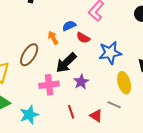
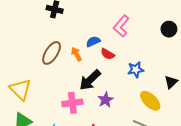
blue star: (110, 53) -> (136, 70), size x0.7
brown ellipse: (29, 55) -> (52, 53), moved
yellow ellipse: (124, 83) -> (150, 101), turned -30

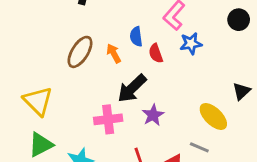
blue semicircle: (93, 42) -> (136, 36), turned -72
red semicircle: (108, 54) -> (156, 53), turned 40
blue star: (136, 70) -> (191, 44), moved

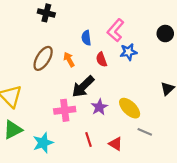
blue semicircle: (136, 36) -> (86, 38), moved
yellow ellipse: (213, 116) -> (130, 108), moved
gray line: (199, 147) -> (145, 132), moved

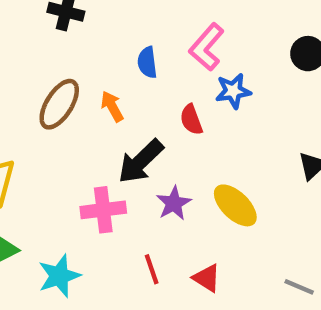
red semicircle: (101, 59) -> (191, 120), moved
gray line: (145, 132) -> (299, 287), moved

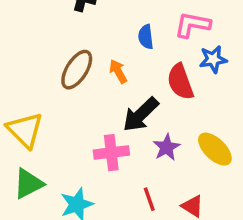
pink L-shape: (207, 47) -> (192, 25), turned 60
red semicircle: (191, 120) -> (180, 82), size x1.5

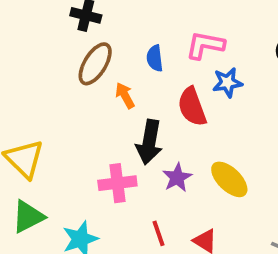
brown ellipse: (77, 70) -> (95, 64), moved
black arrow: (141, 115) -> (149, 142), turned -36

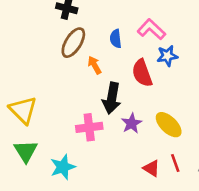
pink L-shape: (205, 45) -> (151, 29), turned 32
green triangle: (28, 217) -> (26, 151), turned -35
red line: (158, 233) -> (175, 163), moved

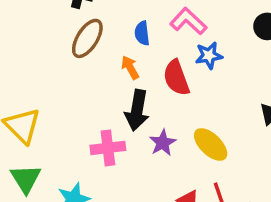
orange arrow: (94, 65) -> (130, 67), moved

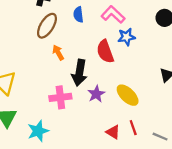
blue semicircle: (142, 33) -> (78, 15), moved
orange arrow: (130, 67) -> (58, 53), moved

